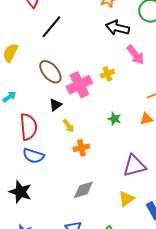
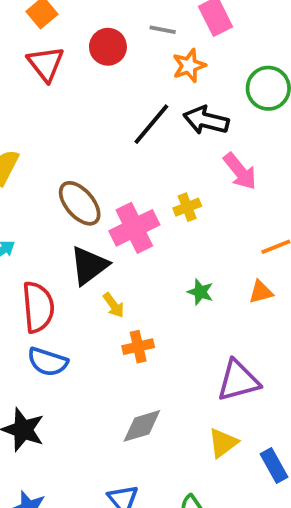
black line: (51, 27) -> (151, 124), moved
black triangle: (55, 105) -> (89, 266), size x1.6

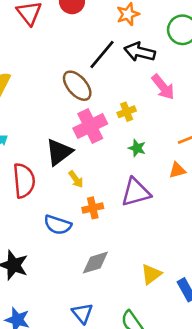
brown ellipse: (80, 203) -> (77, 86), moved
green star: (200, 292) -> (137, 148), moved
blue semicircle: (48, 362) -> (58, 225), moved
purple triangle: (238, 381) -> (136, 192), moved

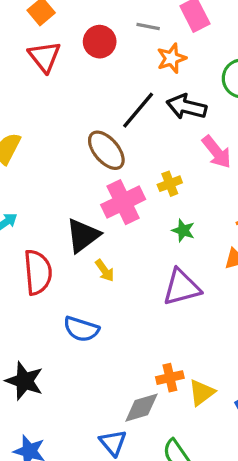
orange cross: (93, 208) -> (170, 378), moved
gray diamond: (95, 263) -> (141, 408), moved

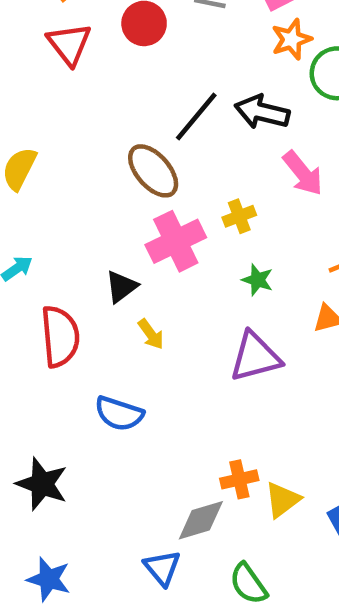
orange star: (171, 58) -> (291, 39), moved
black triangle: (83, 235) -> (121, 287), size x0.7

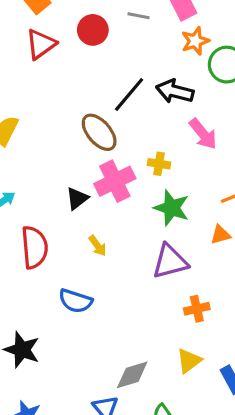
red triangle: (69, 44) -> (41, 44), turned 32
yellow cross: (239, 216) -> (159, 164), turned 30
green star: (257, 280) -> (172, 208), size x1.6
black triangle: (121, 287) -> (77, 198), moved
orange cross: (239, 479) -> (197, 309), moved

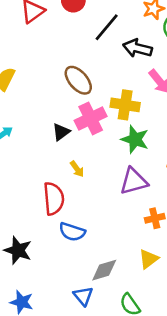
black line: (129, 94) -> (107, 27), moved
yellow cross: (159, 164) -> (125, 105), size x1.6
red semicircle: (35, 247) -> (54, 199), moved
blue semicircle: (75, 301) -> (72, 232), moved

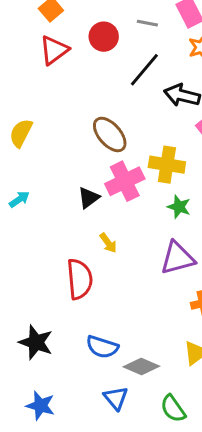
green star: (135, 139) -> (179, 207), size x0.7
blue semicircle: (72, 232) -> (102, 347), moved
gray diamond: (104, 270) -> (141, 366), turned 40

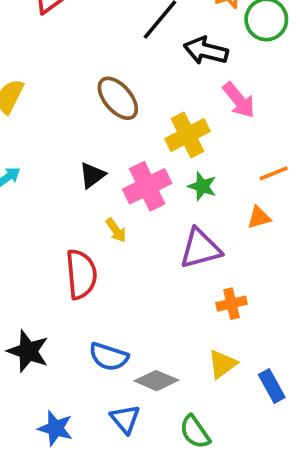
yellow cross: (167, 165) -> (188, 135), turned -36
pink cross: (125, 181) -> (147, 186), moved
blue star: (40, 406) -> (56, 428), moved

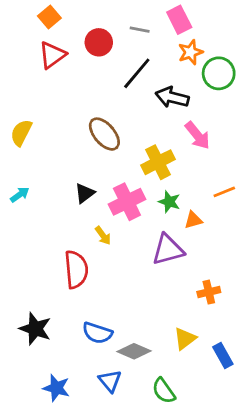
orange triangle: (259, 217) -> (193, 220), moved
orange cross: (231, 304) -> (209, 292), moved

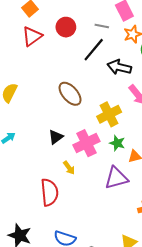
gray line: (140, 30) -> (102, 26), moved

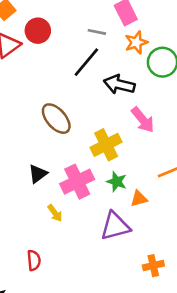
red circle: (66, 27) -> (38, 31), moved
red semicircle: (49, 192) -> (34, 260), moved, size x0.6

